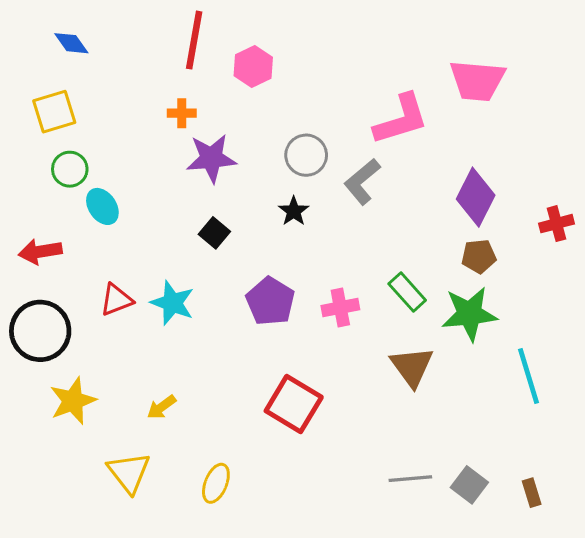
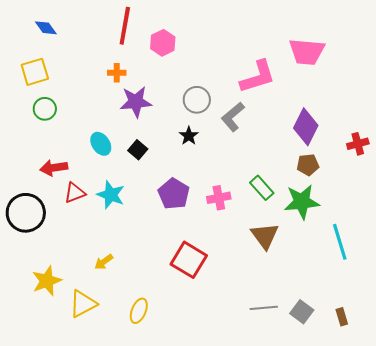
cyan ellipse: (102, 206) -> (101, 144), moved
red arrow: (40, 252) -> (54, 168), moved
yellow star: (73, 401) -> (47, 281), moved
yellow triangle: (129, 472) -> (83, 304), turned 40

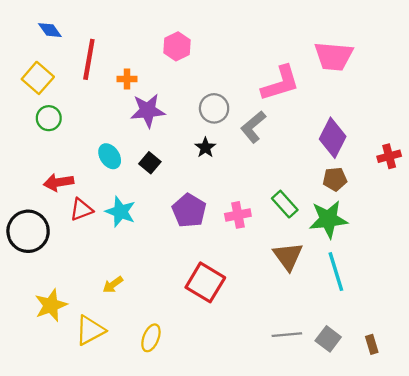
red line: (125, 26) -> (89, 59), moved
yellow square: (35, 72) -> (38, 78), turned -32
cyan line: (340, 242) -> (336, 272), moved

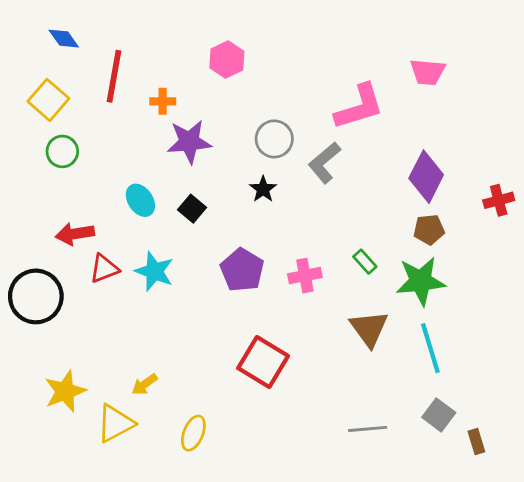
pink trapezoid: (334, 56) -> (428, 72), size x0.7
green rectangle: (285, 204) -> (365, 262), size x0.7
yellow arrow: (113, 285) -> (145, 384), moved
gray square: (328, 339) -> (439, 415), moved

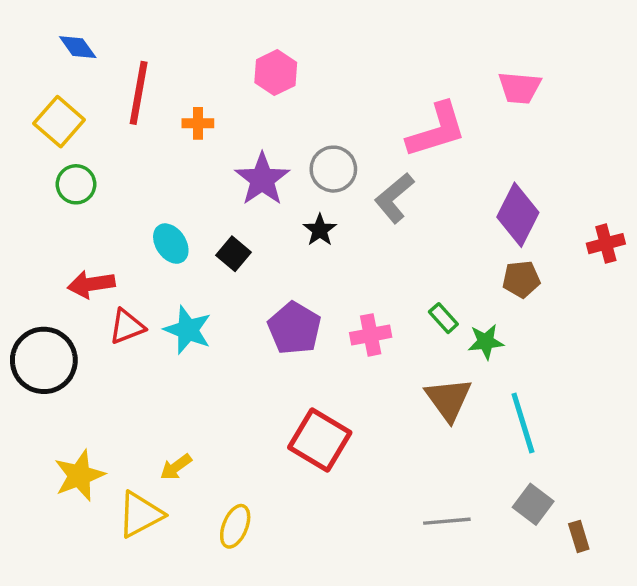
purple star: (189, 142) -> (262, 179), moved, turned -30
green star: (421, 281) -> (486, 342), moved, size x0.6

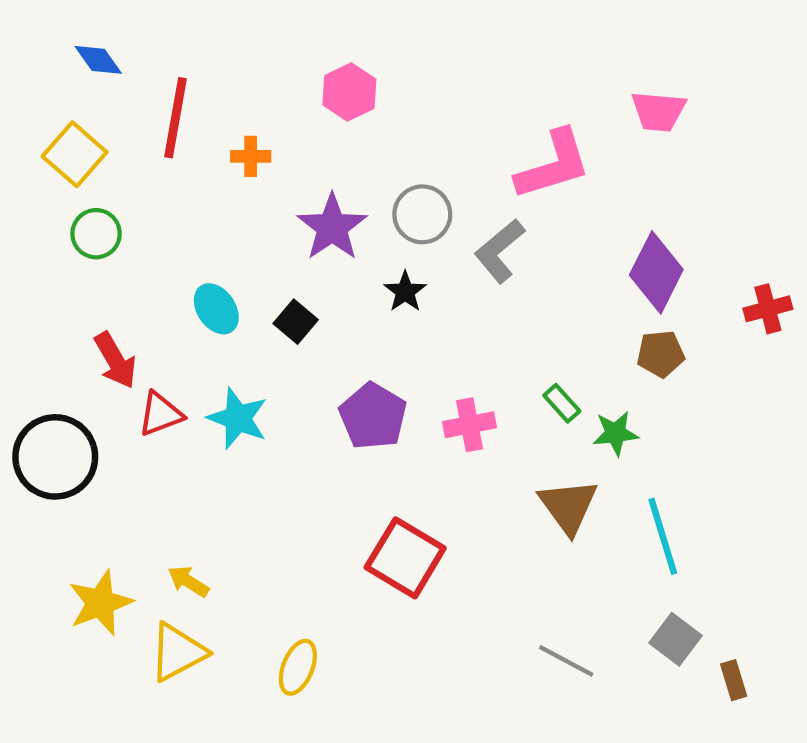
red arrow: (91, 284) -> (115, 360), turned -111
yellow arrow: (176, 467) -> (188, 581), moved, turned 68
gray line: (447, 521) -> (566, 661), turned 33

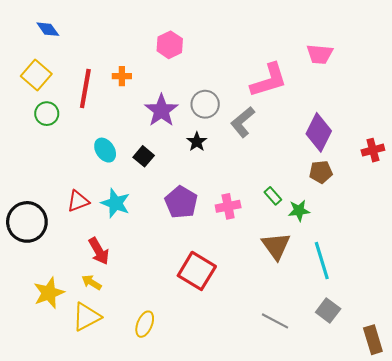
red line: (175, 118) -> (85, 89), moved
red arrow: (115, 360) -> (99, 251), moved
brown rectangle: (734, 680) -> (373, 340), moved, size x1.5

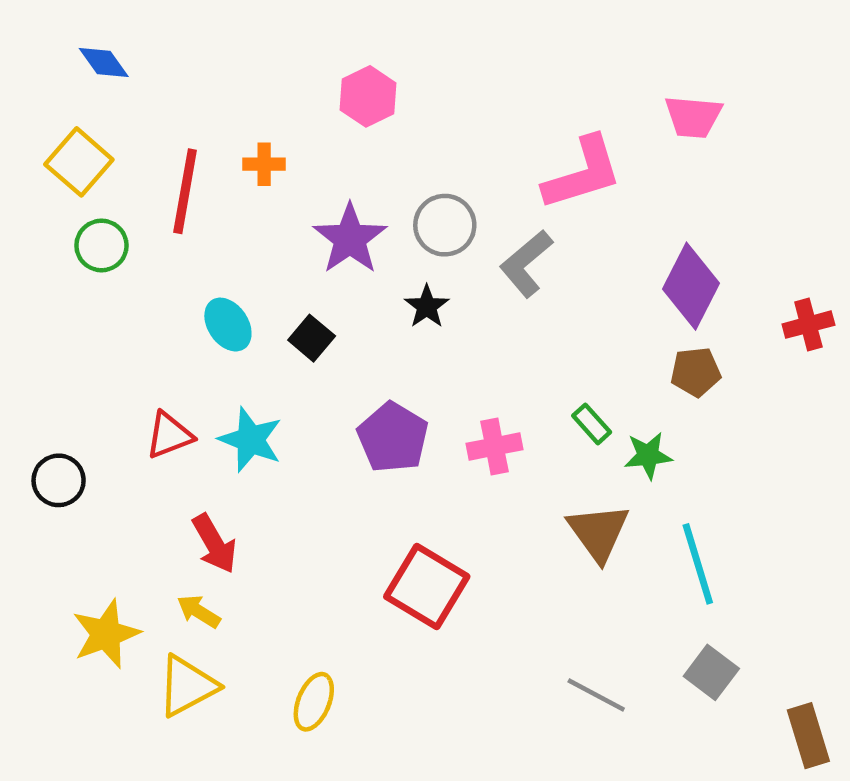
black circle: (27, 222) -> (59, 480), size x0.6

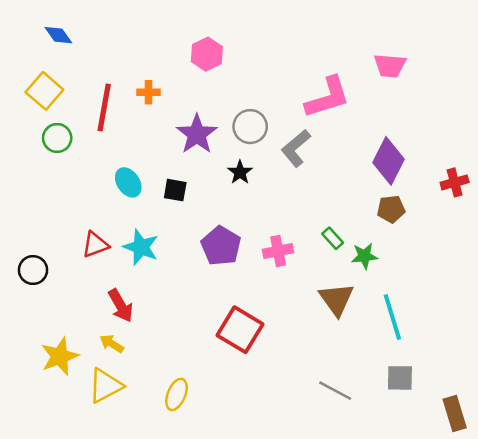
black square: (312, 338) -> (175, 190), turned -30
gray square: (711, 672) -> (400, 378), turned -36

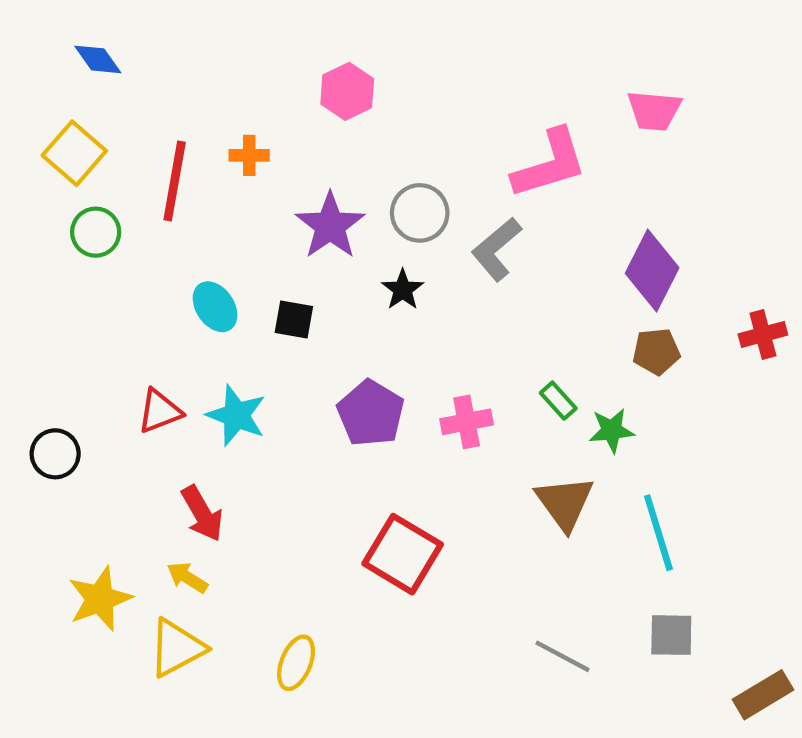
red cross: (455, 182) -> (763, 334), moved
brown rectangle: (455, 413) -> (763, 695), turned 76

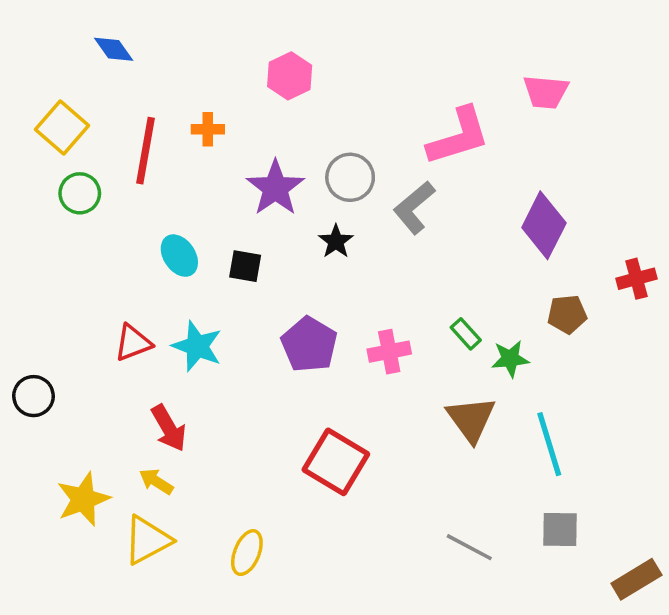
blue diamond: (98, 59) -> (114, 49), moved
brown pentagon: (656, 351) -> (567, 314), moved
black circle: (55, 454) -> (34, 396), moved

